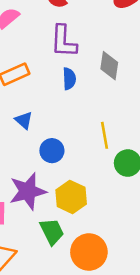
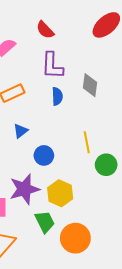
blue triangle: (24, 120) -> (20, 131), turned 42

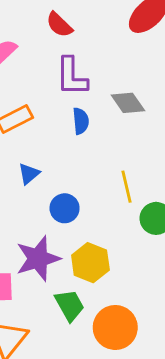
gray diamond: (90, 85) -> (128, 103), turned -40

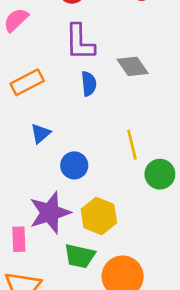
green trapezoid: (70, 305) -> (80, 256), turned 132

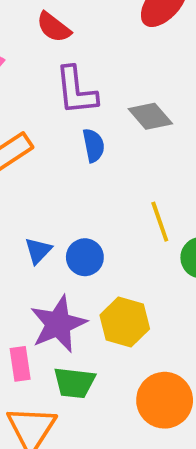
blue triangle: (41, 133) -> (38, 251), moved
green trapezoid: (80, 256) -> (74, 383), moved

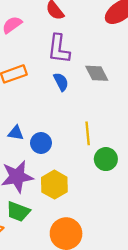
blue semicircle: (94, 145) -> (61, 82), turned -30
blue triangle: (38, 251) -> (16, 133), turned 42

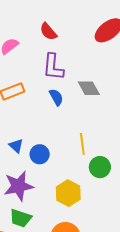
blue triangle: (16, 133) -> (16, 146), turned 35
yellow hexagon: (54, 185) -> (68, 193), moved

